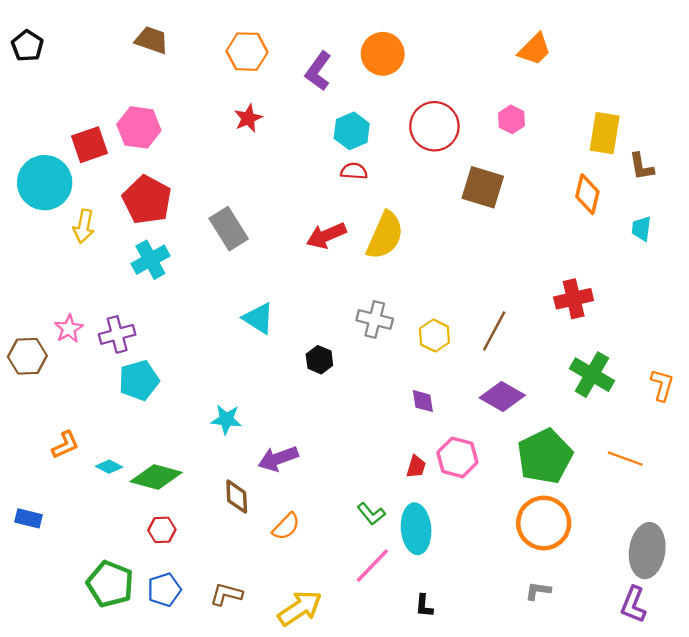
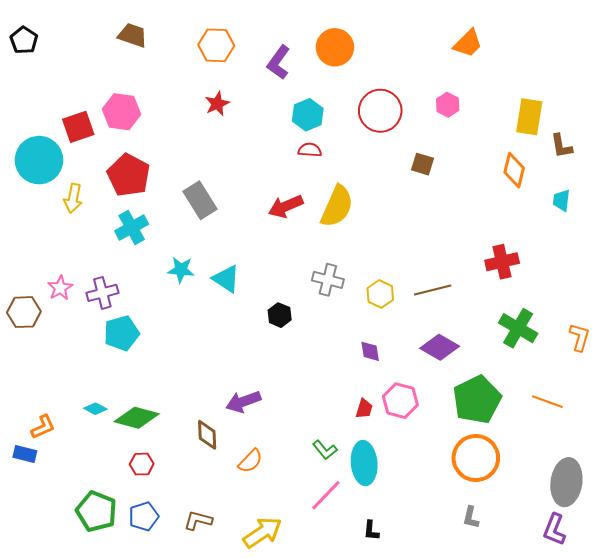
brown square: (483, 187) -> (423, 164), size x0.6
brown line: (494, 331) -> (433, 290), turned 48
cyan star: (226, 419) -> (181, 270), moved
orange L-shape: (65, 445) -> (43, 427), moved
gray L-shape: (538, 591) -> (471, 517), turned -85

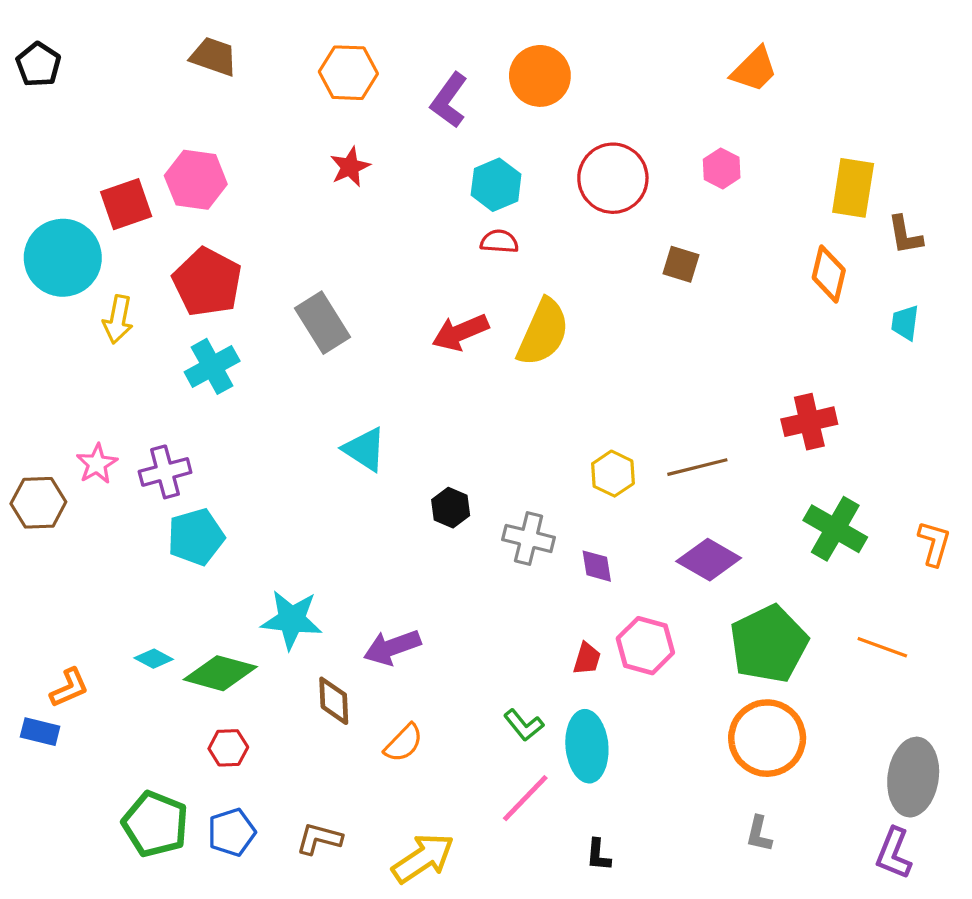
cyan star: (181, 270) -> (292, 620), moved, size x1.4
gray cross: (328, 280) -> (529, 538), moved

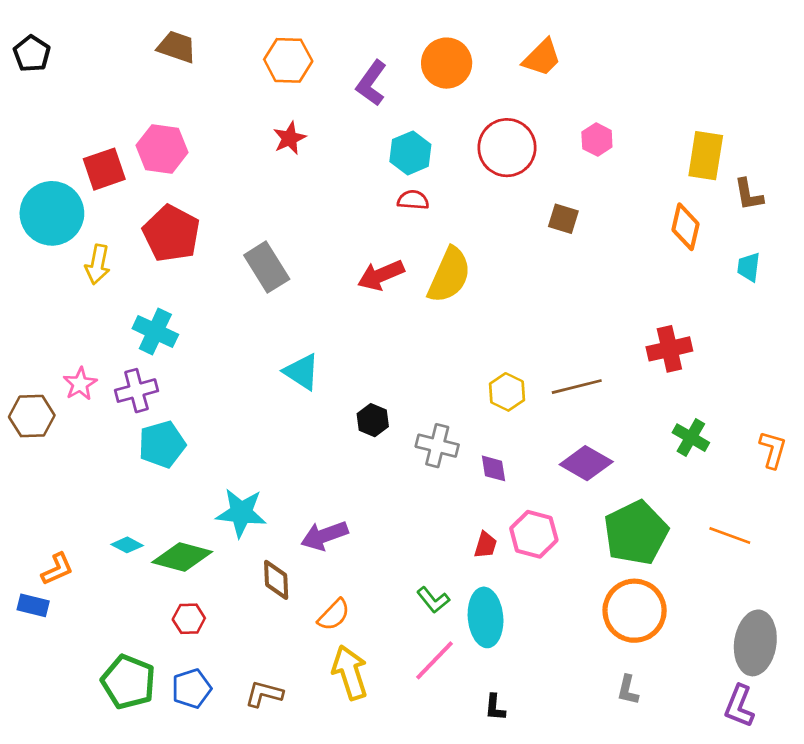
orange trapezoid: (754, 69) -> (542, 58), moved
cyan cross: (212, 366) -> (155, 331), moved, turned -36
green cross: (835, 529) -> (691, 438), size x0.7
yellow arrow: (423, 858) -> (350, 672), moved, turned -74

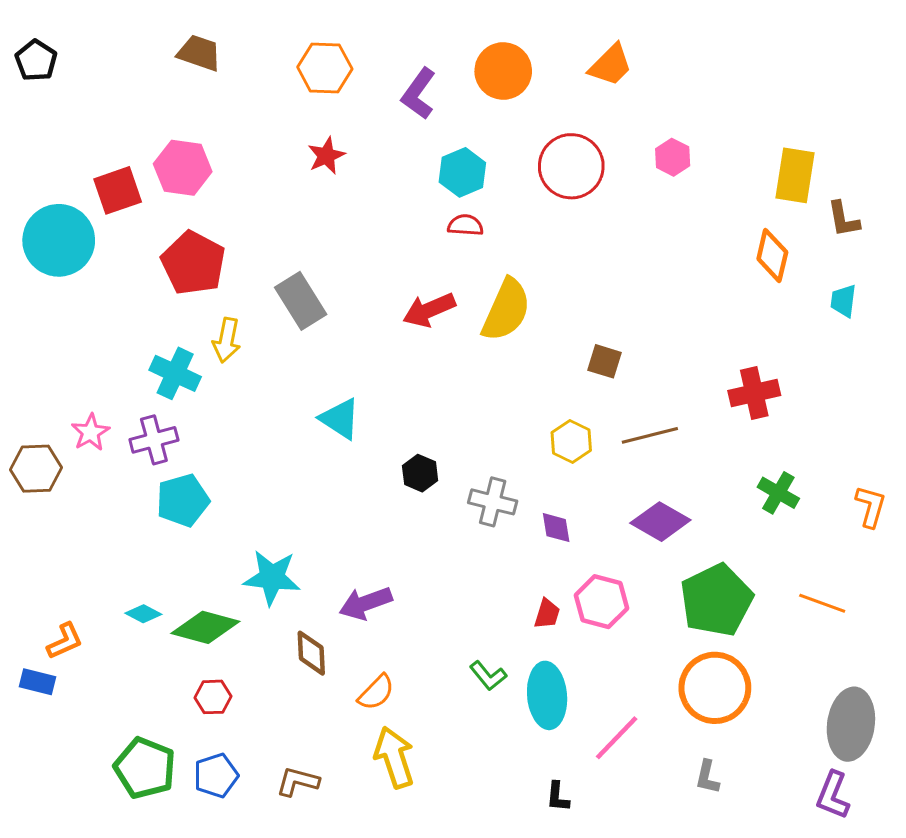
brown square: (563, 219) -> (605, 361), moved
yellow arrow: (98, 264) -> (227, 340), moved
pink line: (434, 660) -> (617, 738), moved

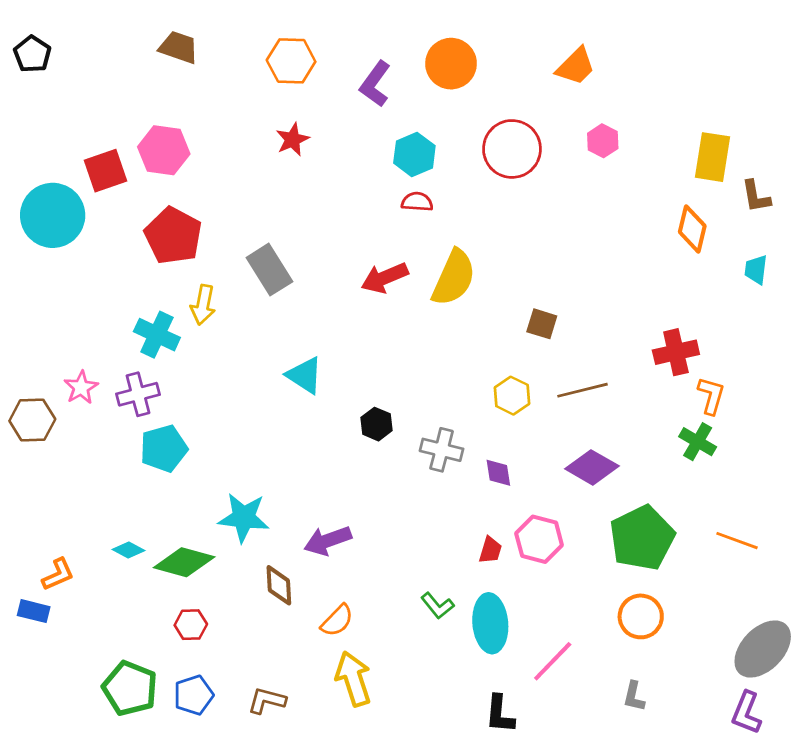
orange trapezoid: (611, 65) -> (576, 66), moved
orange L-shape: (871, 506) -> (711, 396), moved
orange circle: (715, 688) -> (641, 616), size x0.7
gray ellipse: (851, 724) -> (763, 649), turned 36
black L-shape: (558, 797) -> (500, 714), size x1.4

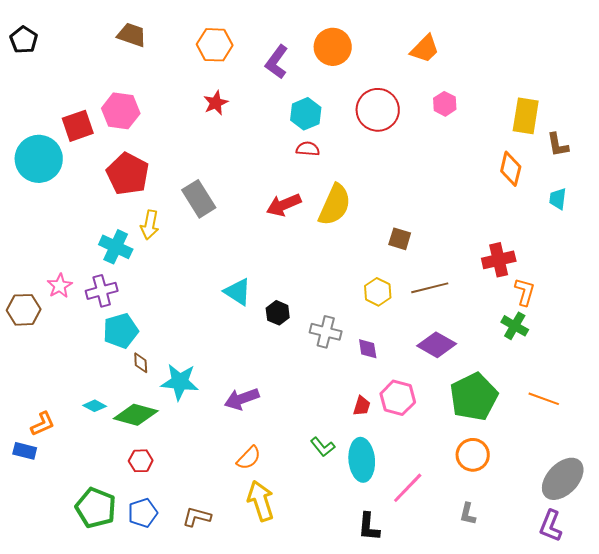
cyan triangle: (305, 375) -> (238, 292), moved
brown diamond: (279, 585) -> (141, 363), moved, size x0.7

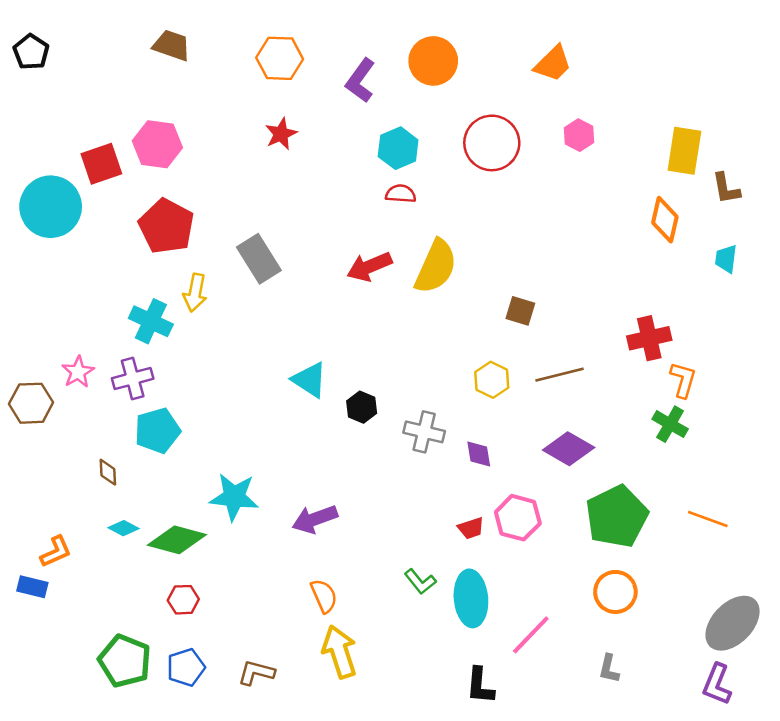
brown diamond: (141, 363) -> (108, 472), moved
red trapezoid: (362, 406) -> (471, 528), turned 55
orange semicircle: (249, 458) -> (324, 596), turned -68

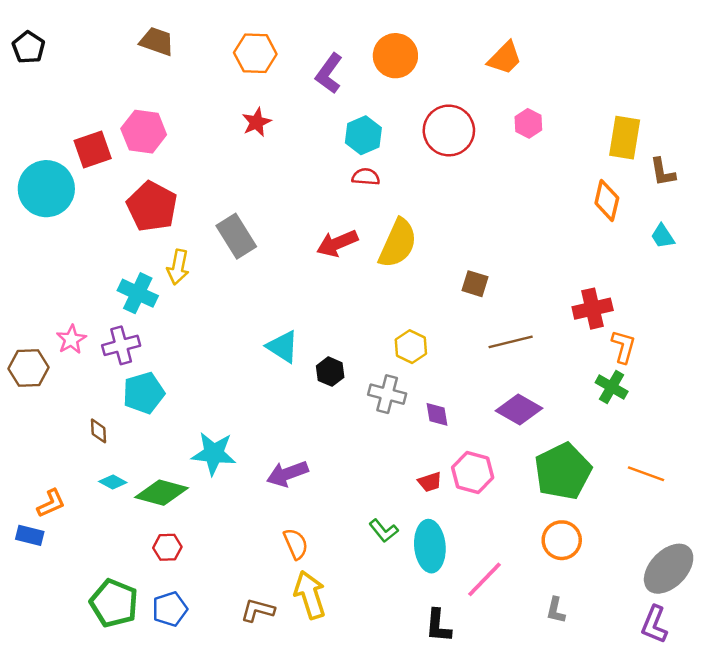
cyan trapezoid: (726, 259) -> (663, 236), turned -40
yellow hexagon: (492, 380) -> (411, 347), moved
brown L-shape: (256, 673) -> (258, 610), moved

